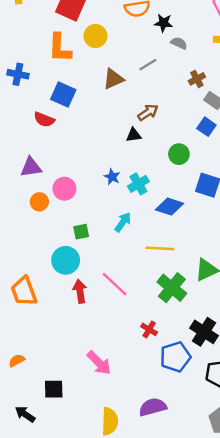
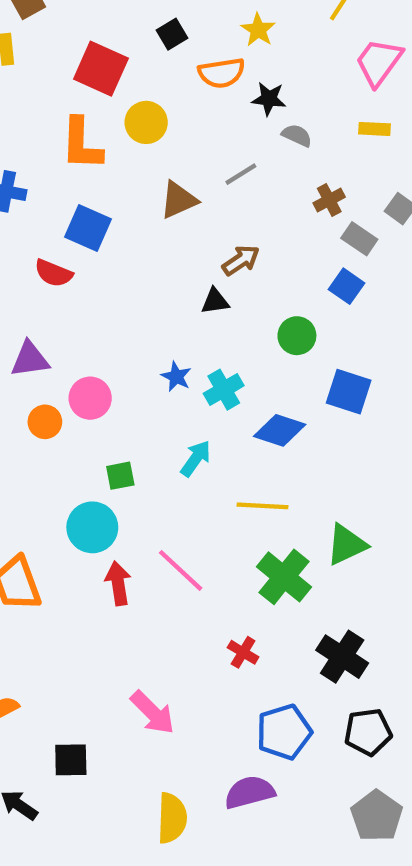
blue pentagon: (175, 357) -> (284, 732), moved

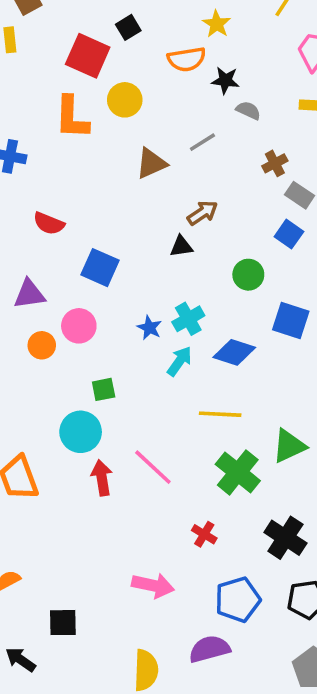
black square: (172, 34) -> (128, 27), moved
blue square: (88, 228) -> (100, 268), moved
blue star: (176, 377) -> (149, 328), moved
cyan arrow: (196, 458) -> (179, 361), moved
pink arrow: (153, 713) -> (153, 585), moved, turned -33

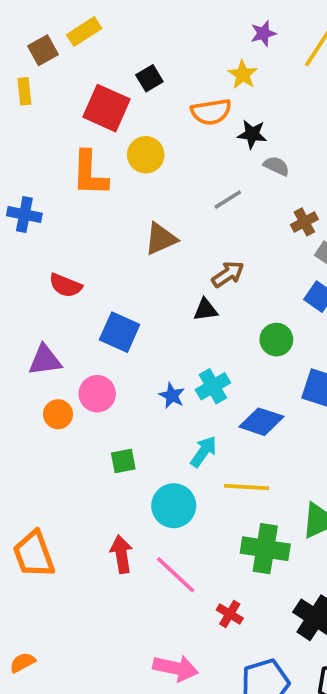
brown triangle: (151, 163) -> (161, 239), moved
cyan arrow: (179, 361) -> (204, 452), moved
cyan circle: (81, 432) -> (174, 506), moved
pink line: (153, 467) -> (176, 575), moved
green cross: (238, 472) -> (265, 549), turned -30

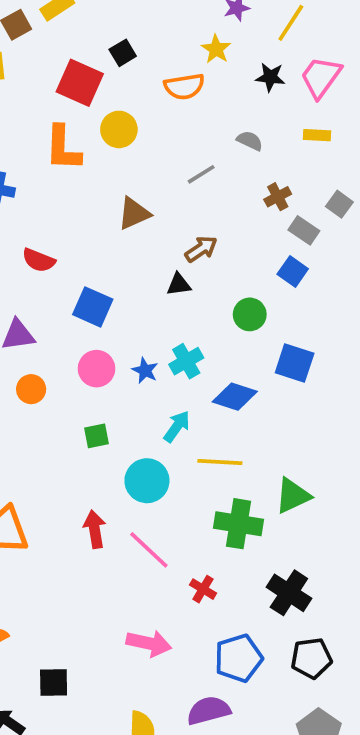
black star: (252, 134) -> (270, 77), moved
pink circle: (97, 394) -> (97, 369), moved

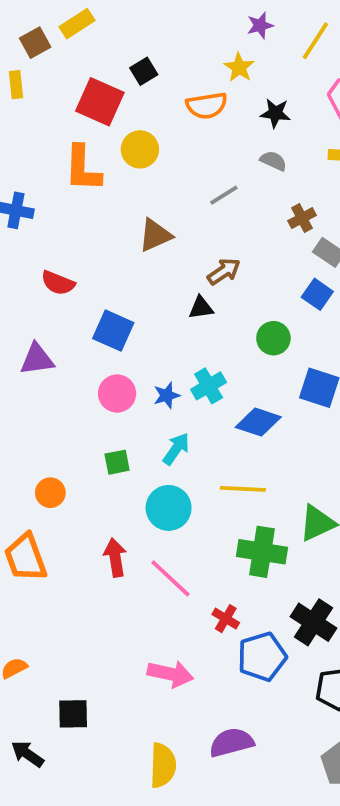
black star: (270, 77) -> (275, 113), moved
blue star: (145, 370) -> (167, 395), turned 30
orange circle: (31, 389) -> (50, 493), moved
cyan arrow: (177, 427) -> (176, 449), moved
blue pentagon: (238, 658) -> (262, 657), moved

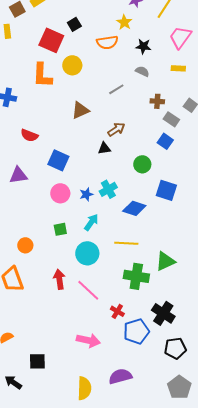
brown cross: (302, 218) -> (157, 101), turned 32

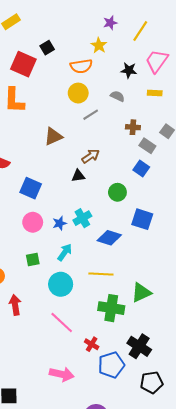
black star: (143, 46) -> (129, 70), moved
yellow circle: (72, 65) -> (78, 93), moved
red arrow: (59, 279) -> (15, 305), moved

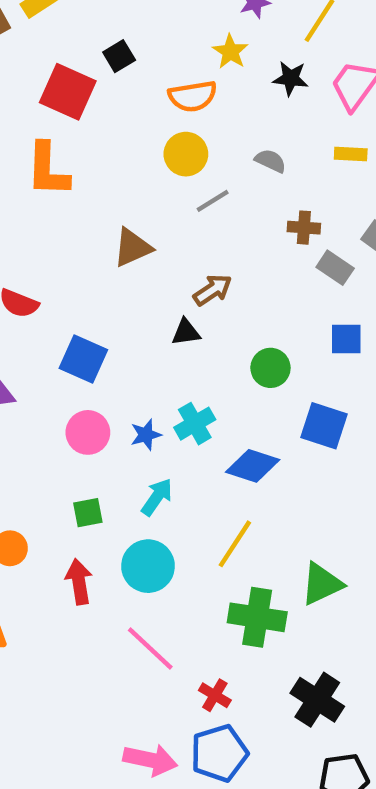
black star: (129, 70) -> (291, 78), moved
blue square: (141, 168) -> (346, 339), moved, turned -35
yellow line: (101, 274) -> (235, 544), turned -60
red arrow: (15, 305) -> (79, 582), moved
blue pentagon: (111, 365) -> (219, 753), moved

